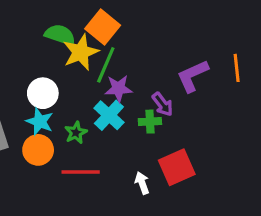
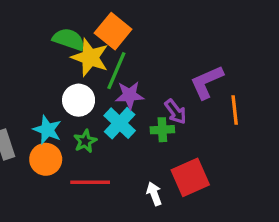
yellow star: (81, 52) -> (90, 57), turned -30
orange line: (237, 68) -> (235, 110), moved
white circle: (43, 93) -> (79, 100), moved

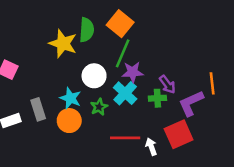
green semicircle: (69, 39) -> (87, 30), turned 75
yellow star: (90, 57) -> (63, 44), moved
purple L-shape: (207, 82) -> (191, 103), moved
red line: (90, 182) -> (125, 138), moved

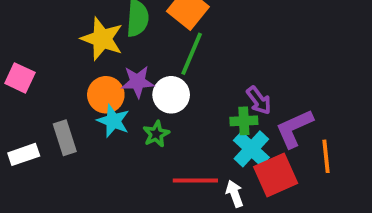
purple star: (133, 72) -> (138, 82), moved
white circle: (94, 76) -> (171, 95), moved
orange line: (212, 83) -> (326, 156), moved
cyan cross: (125, 93) -> (251, 149), moved
orange circle: (69, 121) -> (106, 95), moved

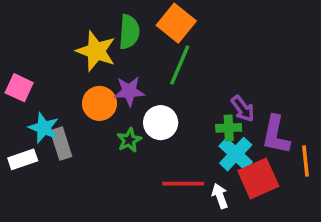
white circle: (171, 95) -> (161, 123), moved
cyan star: (113, 121) -> (44, 128), moved
purple L-shape: (294, 128) -> (276, 135), turned -54
green star: (156, 134) -> (129, 140), moved

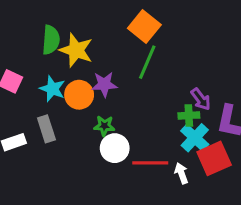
green semicircle: (129, 32) -> (51, 40), moved
white circle: (161, 123) -> (115, 148), moved
cyan star: (44, 128) -> (52, 89), moved
green star: (129, 140) -> (104, 126), turned 30

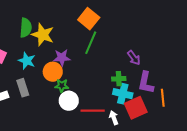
orange circle: (79, 95) -> (53, 72), moved
purple arrow: (201, 99) -> (134, 58), moved
cyan cross: (195, 138) -> (123, 94), turned -30

